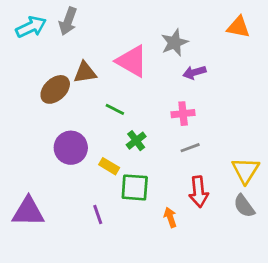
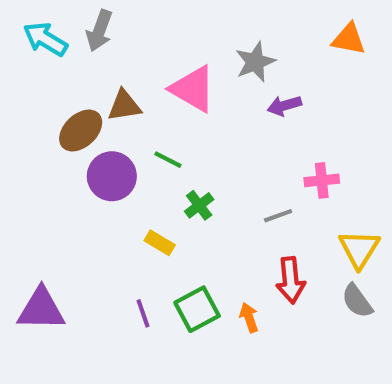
cyan arrow: (31, 27) -> (45, 39), turned -124
pink cross: (183, 114) -> (322, 180), moved
purple circle: (71, 148) -> (112, 176), moved
green square: (135, 187) -> (197, 309), moved, turned -32

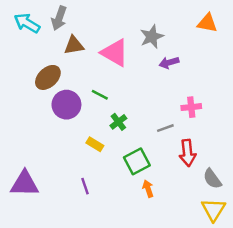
brown triangle: (124, 106) -> (74, 45), moved
yellow triangle: (359, 249) -> (213, 210), moved
red arrow: (291, 280) -> (188, 153), moved
green square: (197, 309) -> (137, 161), moved

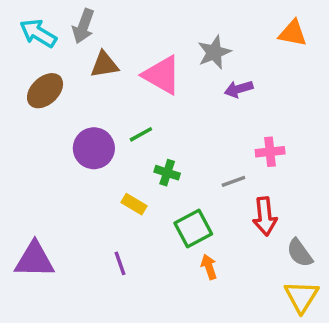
brown ellipse: (48, 77) -> (45, 91), moved
green line: (100, 95) -> (141, 134), turned -56
green cross: (118, 122) -> (167, 173), turned -35

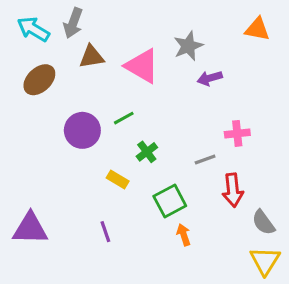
green cross: (167, 173) -> (147, 152), turned 35

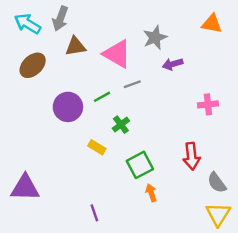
pink cross: (237, 133) -> (208, 104), moved
gray line: (205, 160) -> (132, 84), moved
purple line: (105, 232) -> (94, 213), moved

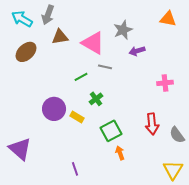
gray line: (132, 84) -> (105, 67), turned 32
purple circle: (68, 107) -> (54, 109), moved
gray semicircle: (217, 183) -> (177, 135), moved
purple triangle: (25, 188) -> (20, 149), turned 40

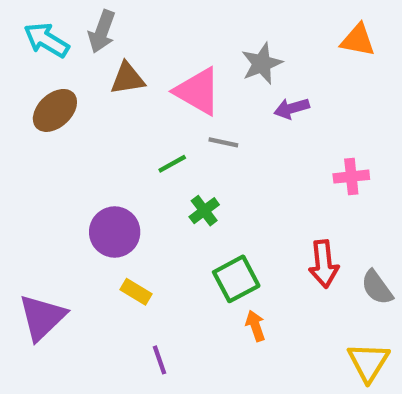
yellow rectangle: (77, 117) -> (136, 292), moved
purple triangle: (20, 149) -> (42, 317), turned 35

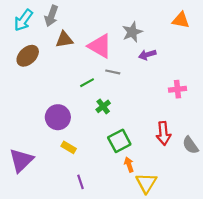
cyan arrow: (46, 40) -> (23, 20), turned -85
yellow triangle: (368, 362) -> (146, 183), moved

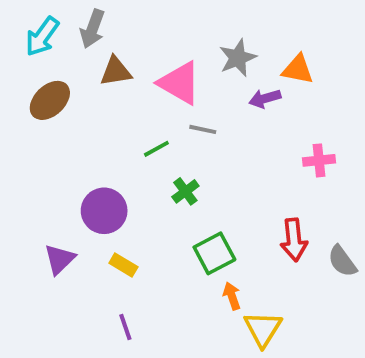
orange triangle: (181, 20) -> (298, 69), moved
purple triangle: (21, 160) -> (60, 259), moved, size x0.7
purple line: (80, 182) -> (125, 327), moved

